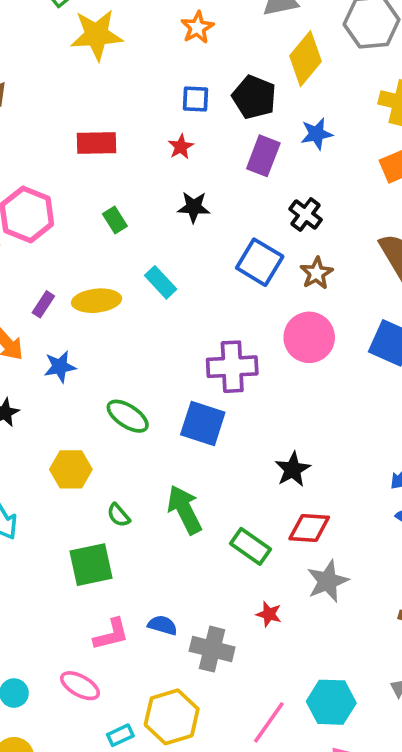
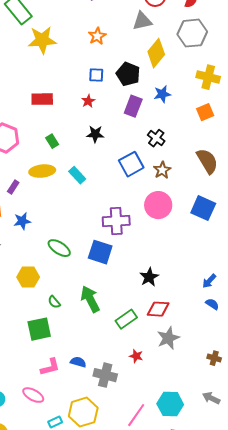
blue square: (260, 262) -> (131, 164), turned 30
yellow ellipse: (97, 301) -> (42, 171), moved
green rectangle: (251, 546) -> (126, 319), turned -70

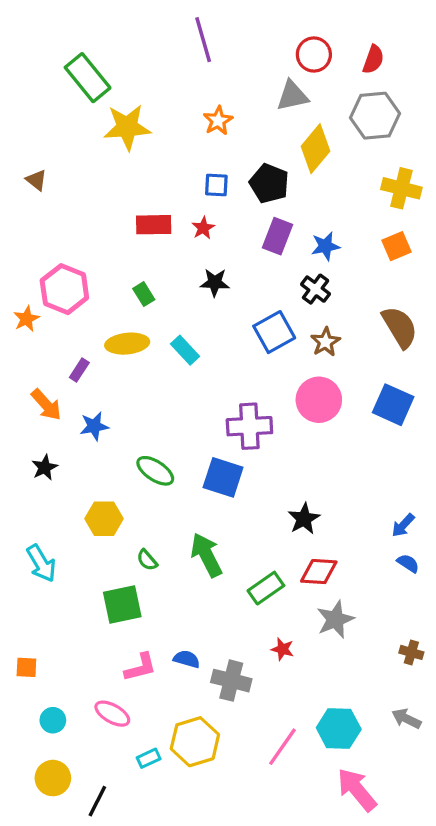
blue star: (162, 94) -> (325, 246), moved
red rectangle: (42, 99) -> (154, 225), moved

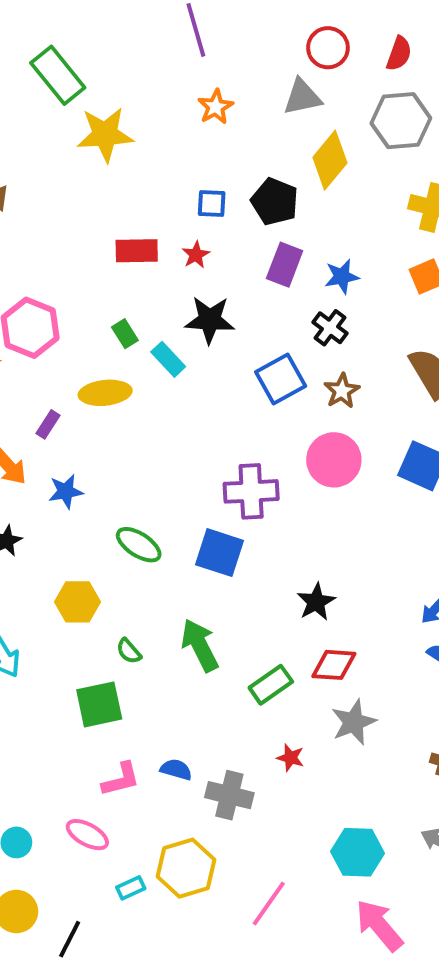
orange star: (218, 121) -> (216, 107), moved
black star: (215, 282) -> (210, 320), size x1.4
cyan rectangle: (185, 350) -> (168, 359), moved
pink line: (282, 747) -> (269, 904), moved

